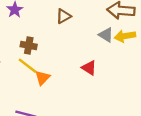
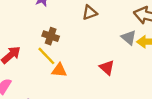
orange triangle: (42, 78) -> (59, 70), turned 42

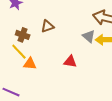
brown triangle: (90, 13) -> (47, 26), moved
red triangle: (107, 68) -> (70, 62), turned -32

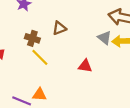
yellow line: (19, 52) -> (40, 57), moved
orange triangle: (30, 64) -> (39, 94), moved

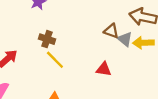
brown triangle: (59, 28) -> (111, 31), moved, turned 40

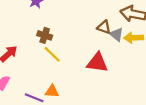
red triangle: (104, 69) -> (97, 63), size x1.5

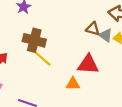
brown cross: (45, 35) -> (34, 40), size x1.5
orange triangle: (52, 91) -> (73, 84), moved

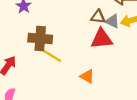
red triangle: (88, 64) -> (102, 39), moved
orange triangle: (73, 84) -> (87, 76), turned 40

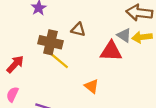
brown triangle: (98, 17) -> (78, 29), moved

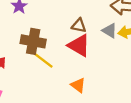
brown triangle: (78, 29) -> (79, 26), moved
red triangle: (111, 51) -> (79, 45), moved, turned 30

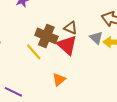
brown cross: (33, 41) -> (46, 36), moved
orange triangle: (78, 85) -> (59, 79), turned 32

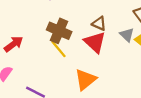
brown cross: (46, 36) -> (59, 31), moved
orange triangle: (59, 79) -> (85, 80), size x1.5

